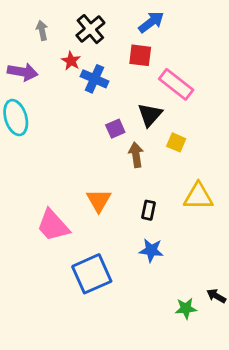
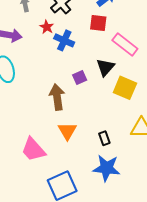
yellow square: (176, 142) -> (125, 88), size x1.6
brown arrow: (136, 155) -> (57, 97), moved, size x1.4
black rectangle: (148, 210) -> (104, 138), turned -32
blue star: (151, 250) -> (106, 168), size x1.5

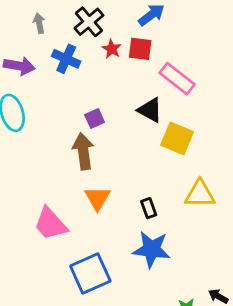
red star: (47, 27) -> (112, 49), moved
blue cross: (64, 40) -> (66, 59), moved
black triangle: (105, 67) -> (150, 110), turned -42
purple square: (80, 77) -> (95, 119), moved

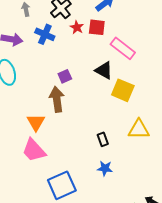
orange triangle: (97, 198) -> (36, 122), moved
blue star: (152, 249) -> (105, 168), size x0.6

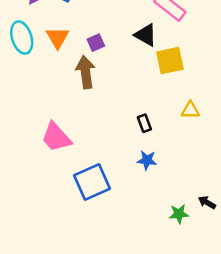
yellow square: (123, 90) -> (170, 61), turned -35
orange triangle: (36, 122) -> (58, 38), moved
yellow triangle: (139, 129) -> (190, 110), size x0.7

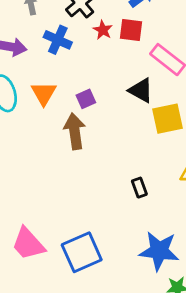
pink trapezoid: (56, 137) -> (28, 244), moved
blue star: (147, 160) -> (159, 251), moved, size x1.8

